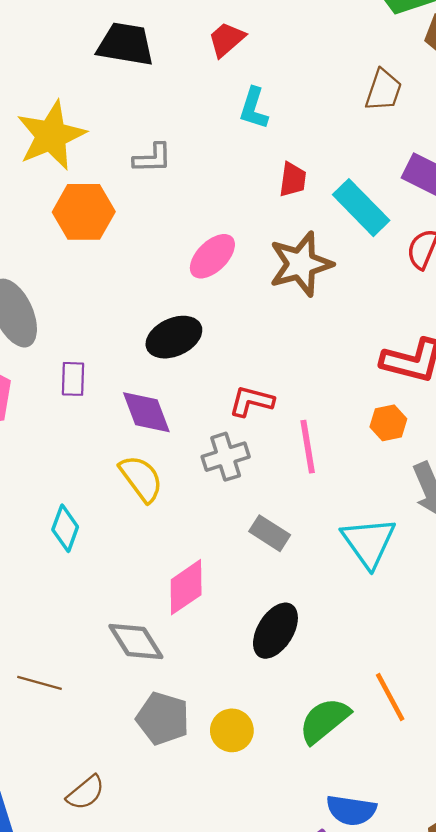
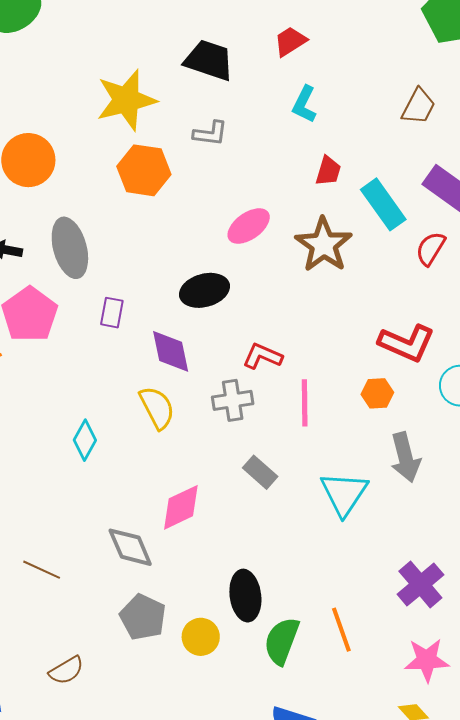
black trapezoid: (126, 44) -> (209, 60), moved
brown star: (301, 264) -> (324, 245), turned -30
black ellipse: (275, 631) -> (245, 596), moved, turned -48
green semicircle: (324, 721) -> (282, 641), turned -39

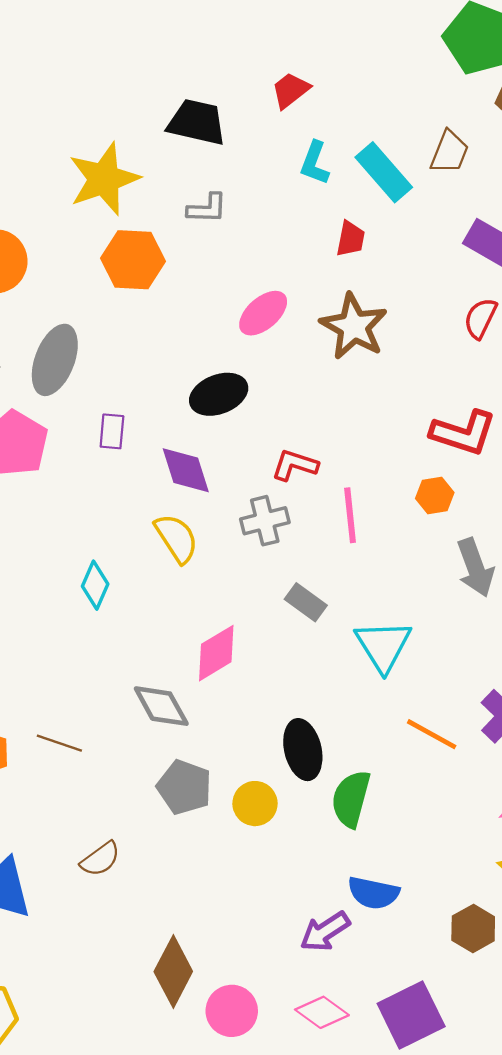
cyan rectangle: (383, 204) -> (384, 172), moved
gray ellipse: (70, 248) -> (55, 360), turned 42
cyan triangle: (344, 494) -> (383, 646), moved
orange line: (341, 630) -> (432, 734), moved, turned -36

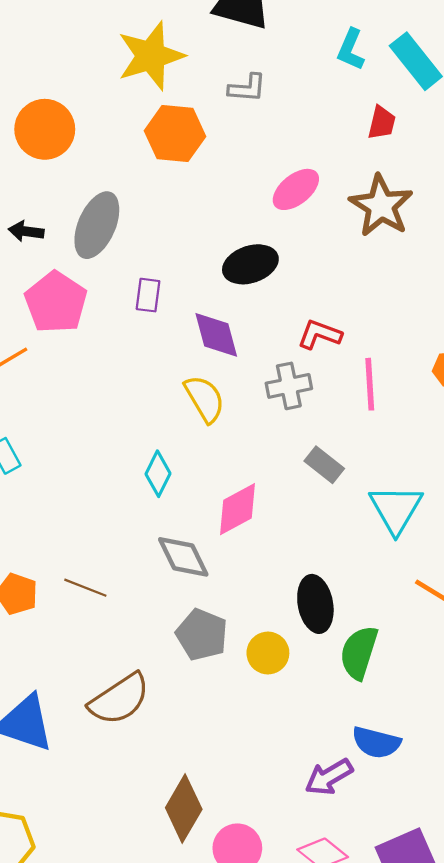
cyan diamond: (95, 585) -> (158, 474), moved
brown semicircle: (100, 859) -> (119, 699), size x1.6

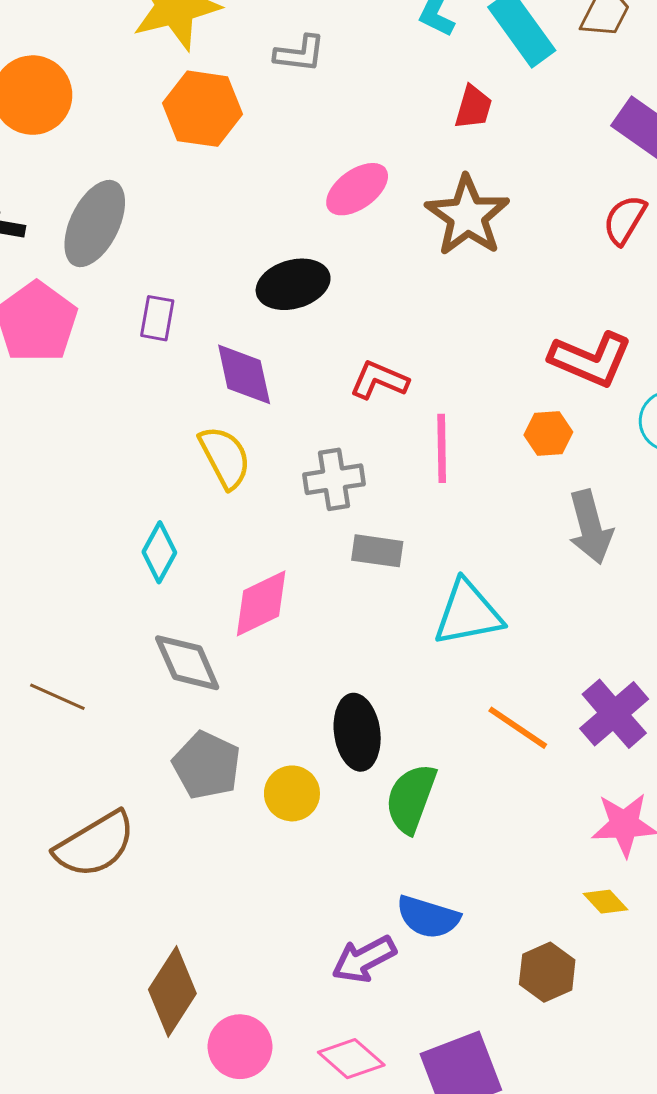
gray cross: (289, 386) -> (334, 479), moved
gray rectangle: (324, 465) -> (377, 551), turned -33
cyan triangle: (396, 509) -> (468, 613), turned 46

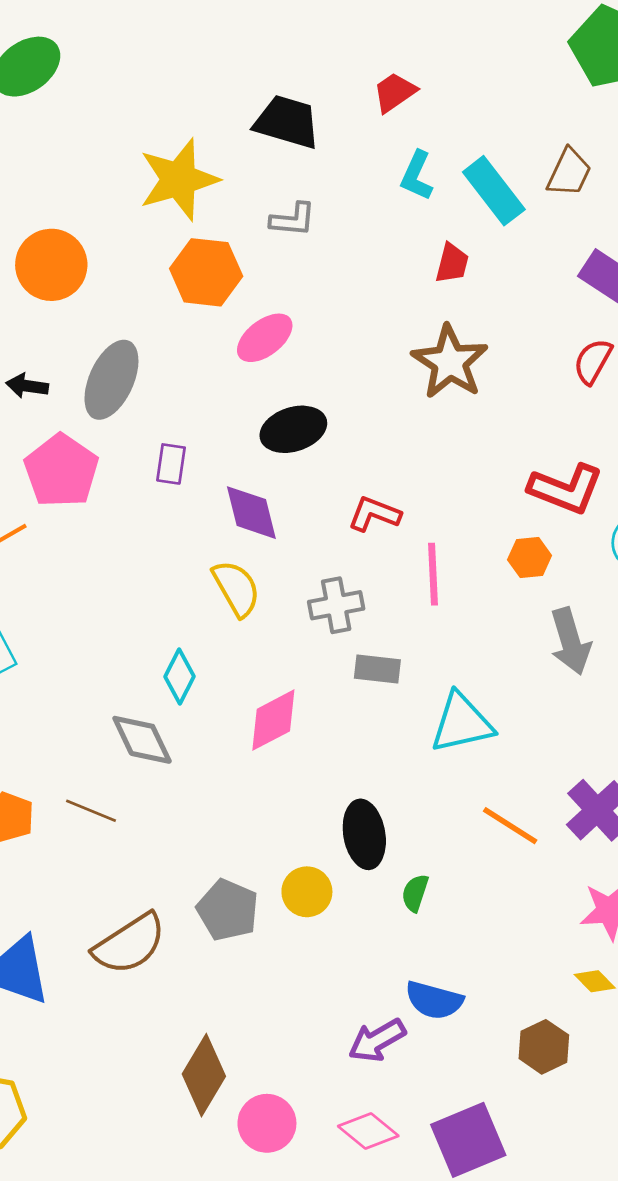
pink ellipse: (357, 189) -> (265, 338), moved
gray diamond: (187, 663) -> (142, 740), moved
gray pentagon: (207, 765) -> (228, 910), moved
green semicircle: (411, 798) -> (415, 893), size x0.6

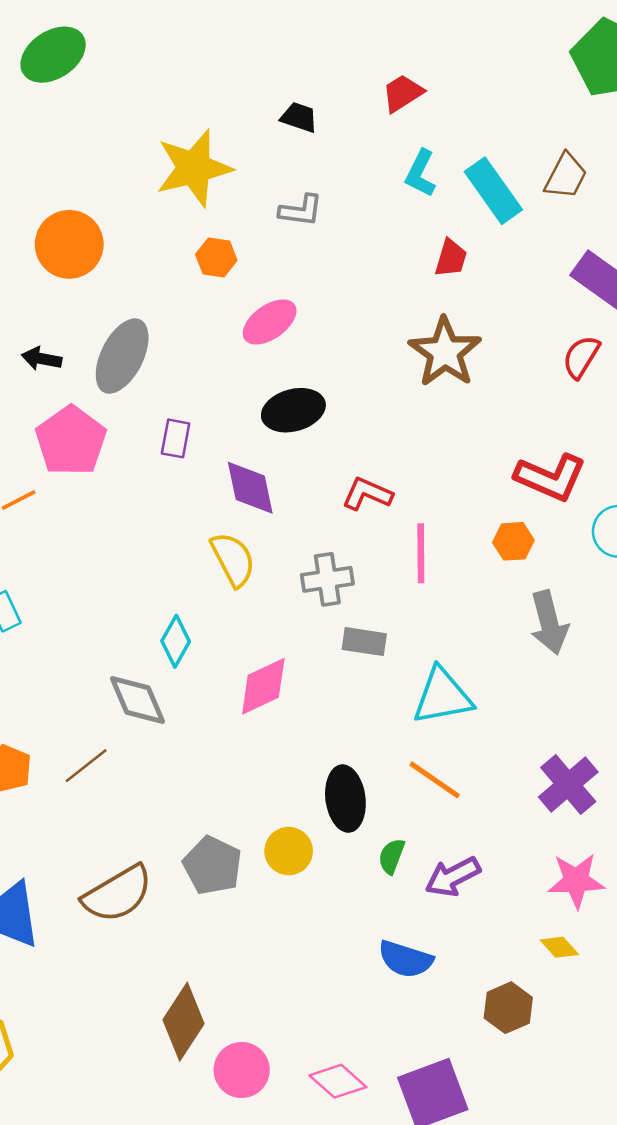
black trapezoid: (287, 122) -> (299, 117), size x0.6
orange hexagon: (206, 272) -> (216, 257), size x0.6
brown line: (91, 811) -> (86, 766), turned -63
orange line: (510, 826) -> (435, 780), moved
purple arrow: (377, 1040) -> (453, 877), moved

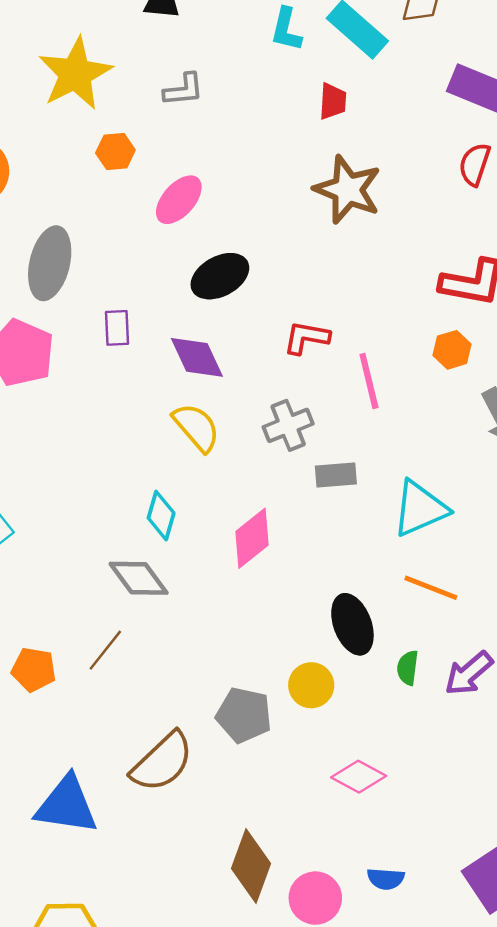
blue semicircle: (405, 959) -> (386, 879), moved, size x0.7
pink diamond: (338, 1081) -> (359, 777), moved

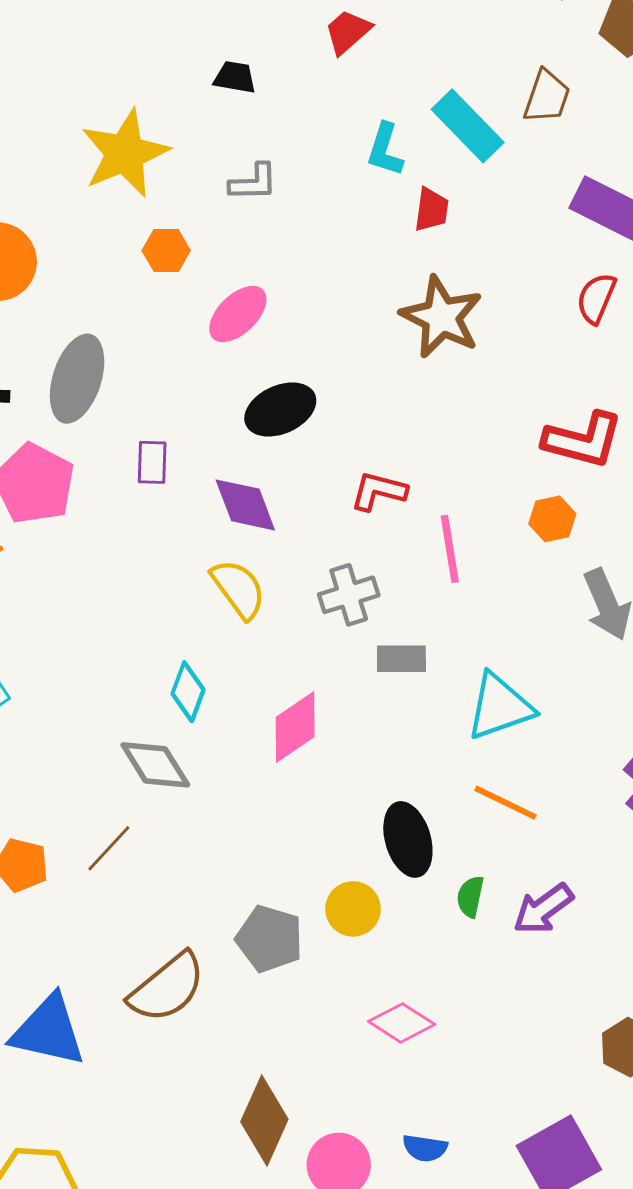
cyan L-shape: (286, 29) -> (385, 150), moved

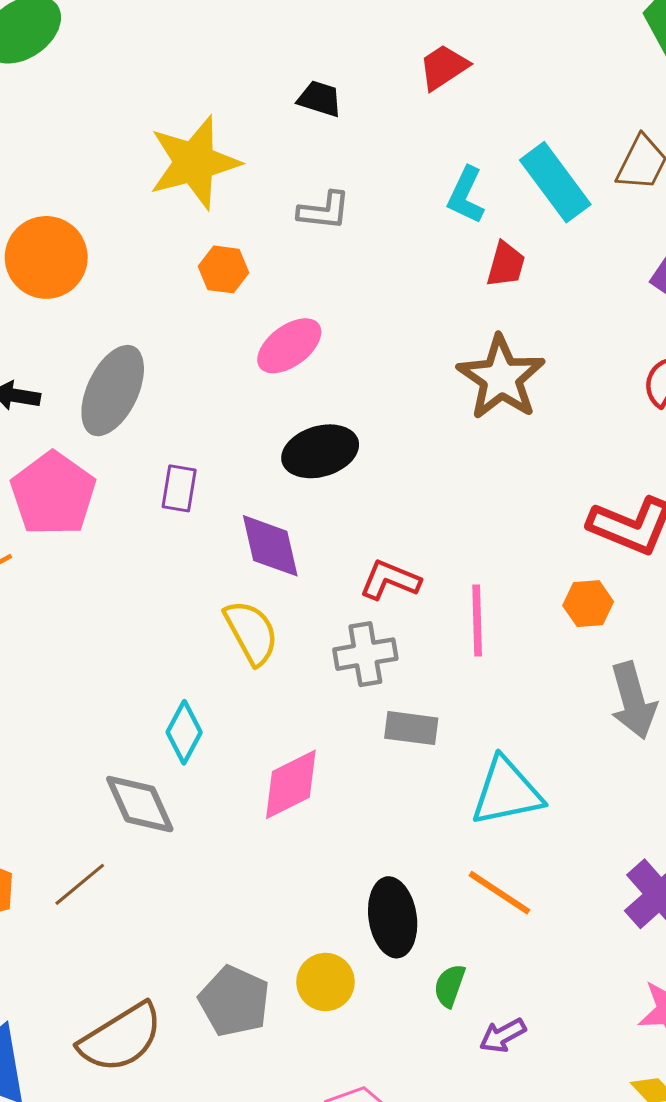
red L-shape: (379, 491) -> (390, 580), moved
purple arrow: (543, 909) -> (503, 1035), moved, size x0.7

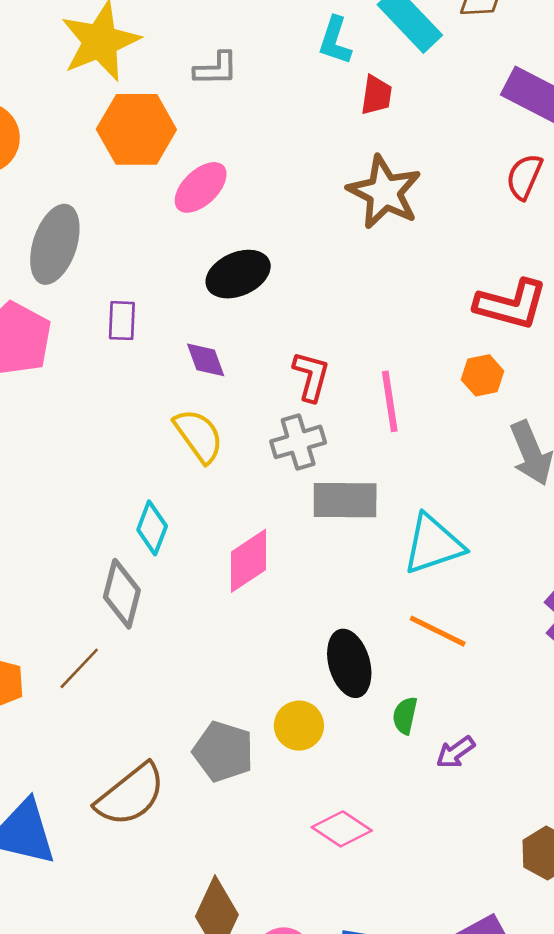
orange hexagon: (224, 269) -> (136, 129), size x1.8
purple diamond: (270, 546) -> (206, 360), size x0.7
red L-shape: (390, 580) -> (311, 376), turned 90
gray rectangle: (411, 728) -> (345, 500), size x1.4
gray diamond: (140, 804) -> (122, 594), turned 46

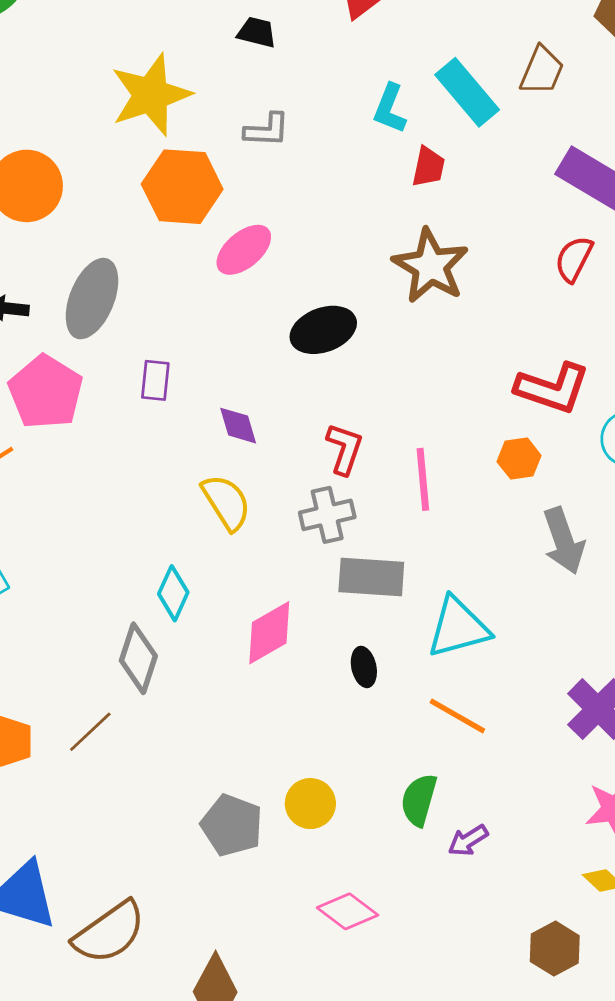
black ellipse: (238, 274) -> (323, 330), moved
black ellipse: (349, 663) -> (364, 667), moved, size x0.6
green semicircle: (405, 716) -> (419, 800), size x1.4
brown semicircle: (130, 795) -> (109, 932), moved

